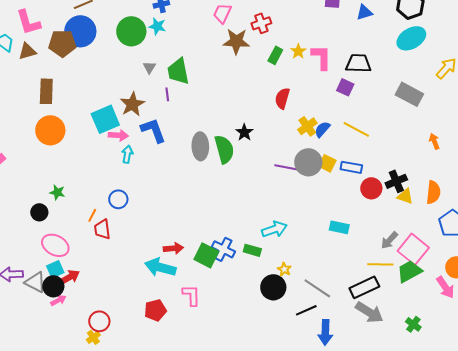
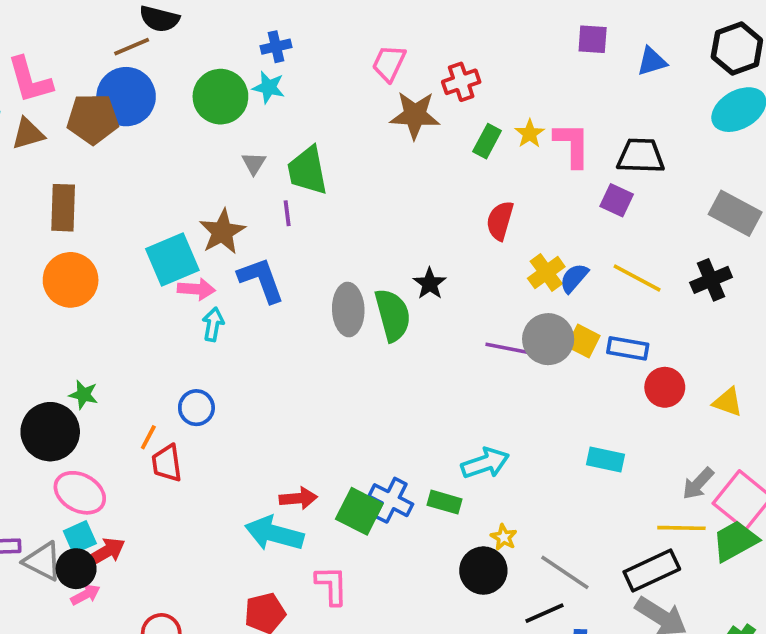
black cross: (396, 181) -> (711, 280), moved
black circle: (39, 212) -> (50, 432), size x1.8

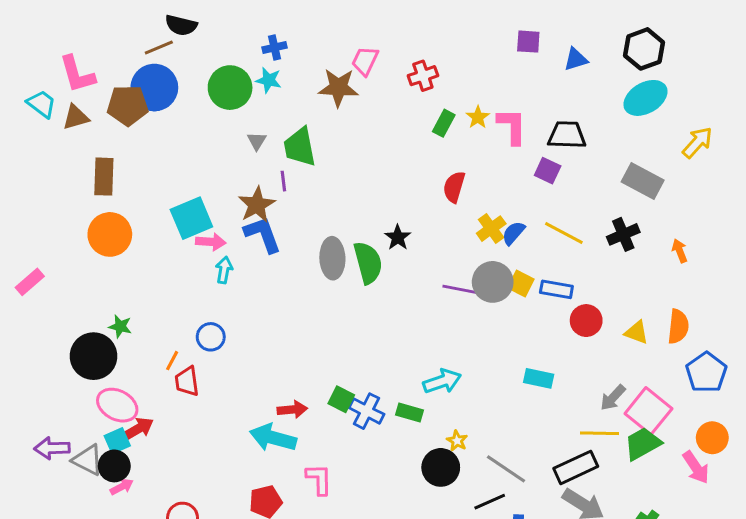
brown star: (415, 115) -> (338, 88), moved
brown star: (222, 232) -> (257, 205), moved
green square: (359, 511) -> (341, 399), moved, size x0.7
red arrow: (106, 552) -> (138, 429), moved

